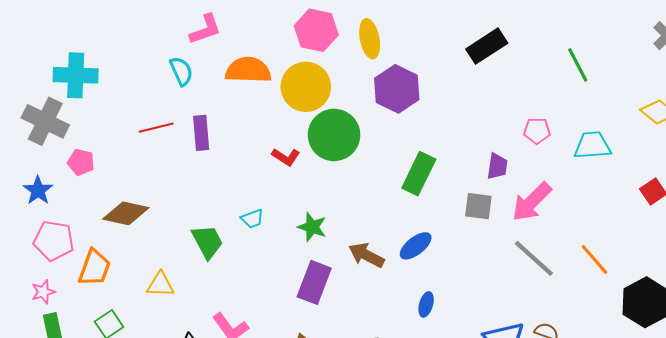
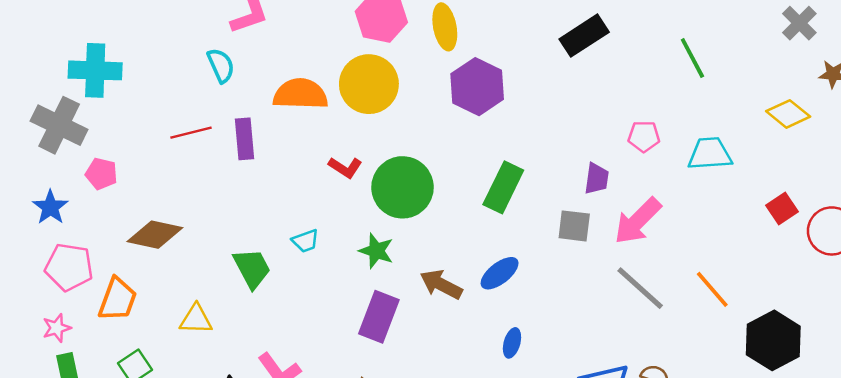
orange semicircle: (248, 70) -> (300, 94), moved
green circle: (334, 135) -> (402, 187), moved

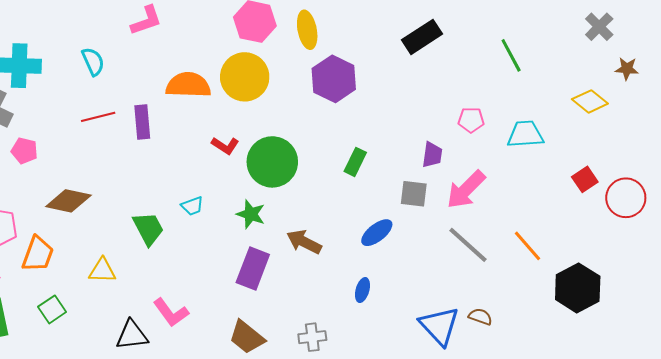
cyan semicircle: (221, 65) -> (93, 62), moved
green rectangle: (503, 187) -> (355, 162), size x0.7
blue ellipse: (500, 273) -> (377, 233), moved

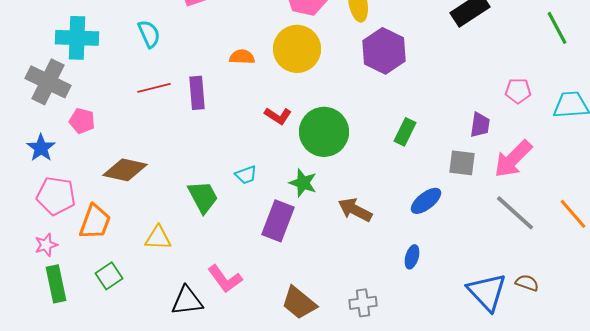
orange semicircle: (188, 85) -> (242, 57), size x0.6
purple rectangle: (253, 268) -> (278, 221), moved

